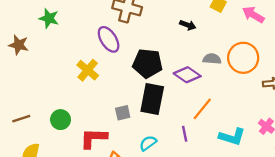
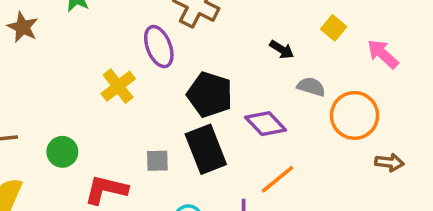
gray semicircle: (212, 59) -> (311, 87), moved
black rectangle: (152, 99) -> (206, 149), turned -44

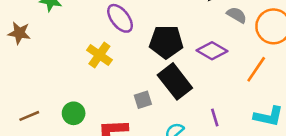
gray semicircle: (311, 87) -> (237, 15), turned 30
orange line: (278, 179) -> (256, 69), moved

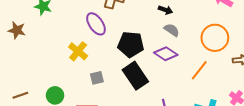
gray semicircle: (237, 15) -> (172, 30), moved
gray square: (143, 100) -> (97, 78), moved

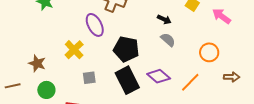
brown star: (17, 30) -> (37, 63), moved
orange circle: (215, 38) -> (209, 52), size x0.7
purple diamond: (166, 54) -> (159, 76), moved

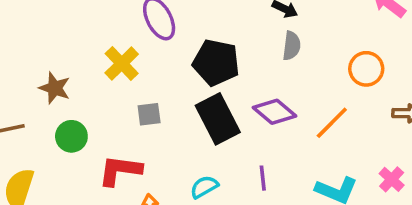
gray semicircle: (168, 40) -> (292, 46), turned 56

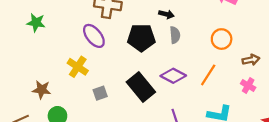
black pentagon: (216, 62) -> (141, 38), moved
pink cross: (392, 179) -> (248, 86), moved

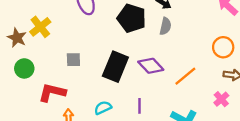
orange circle: (222, 39) -> (223, 47), moved
yellow cross: (78, 67) -> (40, 27), moved
black rectangle: (141, 87) -> (115, 67), turned 44

